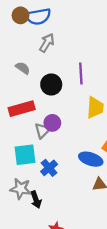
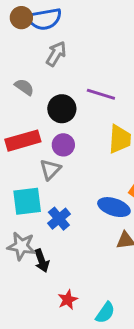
purple line: (81, 74) -> (101, 94), turned -70
purple circle: (52, 123) -> (63, 145), moved

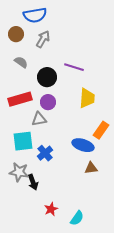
brown circle: (21, 18) -> (16, 34), moved
gray triangle: (50, 169) -> (39, 119), turned 35

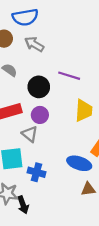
gray arrow: (43, 39) -> (34, 44), turned -90
gray triangle: (39, 119) -> (30, 134), turned 49
blue cross: (45, 153) -> (37, 172), turned -35

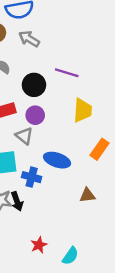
blue ellipse: (79, 163) -> (57, 160), moved
black arrow: (23, 205) -> (17, 201), moved

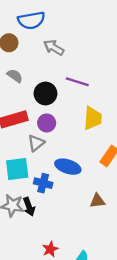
gray arrow: (29, 39) -> (54, 48), moved
gray triangle: (24, 136) -> (36, 143), turned 42

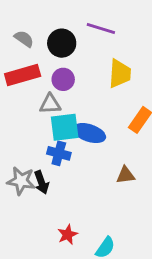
gray semicircle: (15, 76) -> (24, 39), moved
gray triangle: (36, 143) -> (50, 104), turned 36
cyan square: (17, 169) -> (65, 127), moved

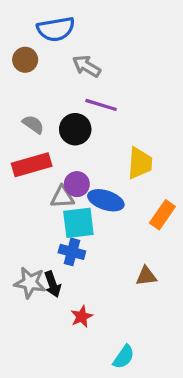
purple line: (101, 29) -> (101, 105), moved
purple circle: (63, 79) -> (77, 184), moved
blue ellipse: (89, 133) -> (106, 200), moved
red star: (68, 235) -> (82, 317), moved

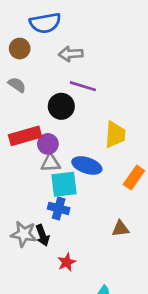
gray arrow: (87, 66) -> (71, 54), turned -35
gray semicircle: (33, 124) -> (17, 85), moved
purple circle: (77, 184) -> (48, 144), moved

